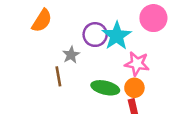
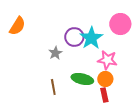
orange semicircle: (42, 21) -> (17, 26), moved
brown line: (58, 76) -> (53, 87), moved

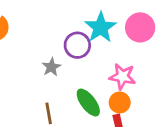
cyan star: (91, 38) -> (101, 27), moved
green ellipse: (82, 79) -> (88, 103), turned 40

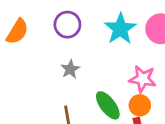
purple circle: (77, 45) -> (67, 25), moved

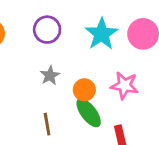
orange circle: (140, 105) -> (84, 90), moved

